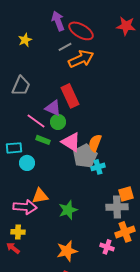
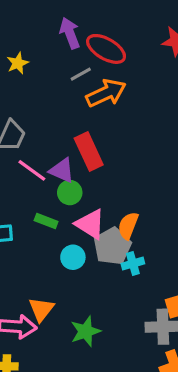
pink line: (36, 121) -> (32, 170), moved
cyan circle: (27, 163) -> (73, 257), moved
orange triangle: (40, 196) -> (41, 309), turned -42

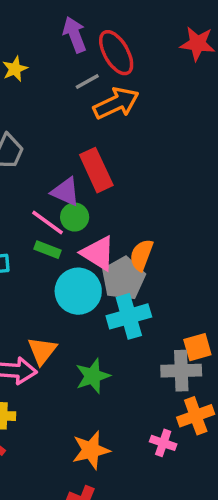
red ellipse: (106, 49) -> (116, 53), turned 30
pink line: (32, 170) -> (47, 222), moved
cyan circle: (73, 257) -> (78, 291), size x1.6
cyan cross: (133, 264) -> (129, 316), moved, size x1.6

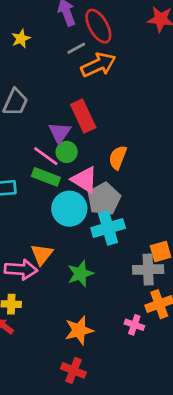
purple triangle: (66, 192) -> (60, 133), turned 40
green rectangle: (47, 250) -> (46, 177), size x1.4
orange semicircle: (141, 255) -> (118, 157), moved

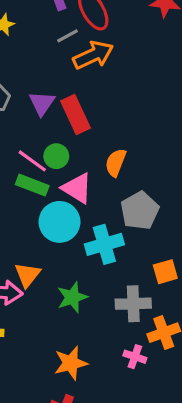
purple triangle: (60, 133) -> (42, 103), moved
gray pentagon: (104, 199) -> (140, 211), moved
gray cross: (148, 270) -> (133, 304), moved

